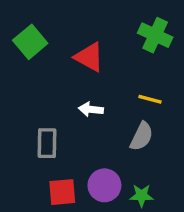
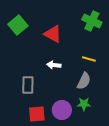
green star: (142, 195) -> (84, 104), moved

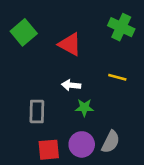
gray semicircle: (84, 81) -> (111, 142), moved
green star: (84, 104) -> (84, 108), moved

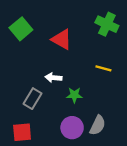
white arrow: (71, 85) -> (53, 78), moved
gray rectangle: (37, 111) -> (33, 99), turned 30
red square: (49, 150) -> (22, 132), moved

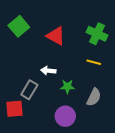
green cross: (107, 24) -> (97, 34), moved
gray semicircle: (98, 125) -> (94, 97), moved
red square: (22, 132) -> (15, 109), moved

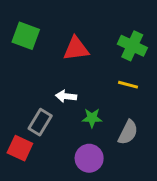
green square: (19, 26) -> (26, 36), turned -30
red triangle: (56, 36) -> (76, 49), turned -36
red square: (15, 109) -> (20, 148), turned 30

